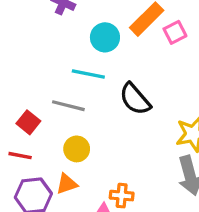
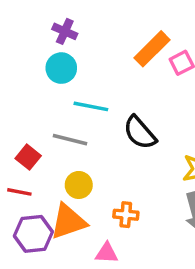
cyan circle: (105, 37) -> (61, 68), moved
orange triangle: (67, 184) -> (68, 222), size x1.6
orange cross: (122, 196) -> (126, 215), moved

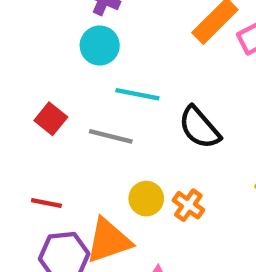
red square: (28, 157) -> (51, 119), moved
yellow circle: (79, 185) -> (146, 199), moved
orange cross: (126, 215) -> (188, 205), moved, turned 30

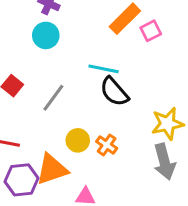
cyan line: (137, 94) -> (104, 69), moved
gray line: (111, 136) -> (53, 98), turned -68

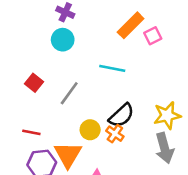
black semicircle: (114, 92) -> (121, 115), moved, turned -92
orange triangle: (52, 169) -> (68, 155), turned -40

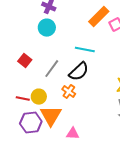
black semicircle: (121, 115) -> (79, 72), moved
yellow circle: (90, 130) -> (39, 97), moved
orange cross: (115, 134) -> (69, 92), moved

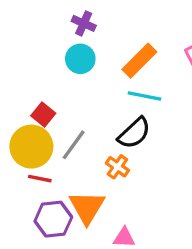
orange rectangle: (99, 17) -> (139, 61), moved
gray line: (52, 69) -> (74, 145), moved
yellow circle: (39, 97) -> (31, 147), moved, size x1.6

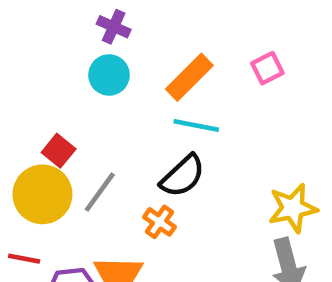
red line: (40, 179) -> (24, 259), moved

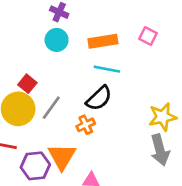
pink square: (267, 68) -> (148, 36), turned -36
orange rectangle: (189, 77) -> (103, 41), turned 36
orange cross: (160, 222) -> (86, 125), turned 30

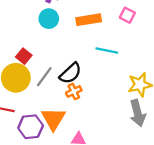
cyan line: (107, 69) -> (107, 50), moved
black semicircle: (99, 98) -> (70, 73), moved

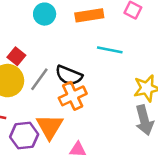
black semicircle: (70, 73) -> (69, 75), turned 65
orange cross: (74, 91) -> (73, 96), size x1.5

